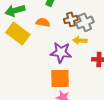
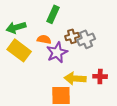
yellow arrow: (80, 40) -> (75, 78), moved, size x1.5
purple star: (61, 52) -> (57, 52), moved, turned -30

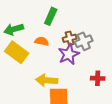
purple star: (57, 52) -> (69, 54), moved
yellow arrow: (75, 78) -> (47, 80), moved

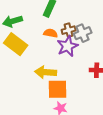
orange semicircle: (42, 41) -> (51, 33), moved

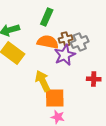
orange semicircle: (51, 33) -> (48, 42), size x1.5
yellow arrow: (46, 72) -> (43, 81), turned 60

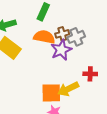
yellow arrow: (43, 81) -> (68, 89), moved, turned -90

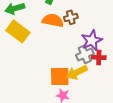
gray cross: (76, 37) -> (85, 54), moved
purple star: (61, 50) -> (92, 40), moved

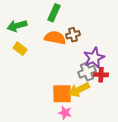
yellow rectangle: (18, 31) -> (20, 49), size x0.6

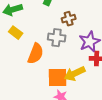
orange semicircle: (55, 38) -> (36, 54), moved, turned 100
gray cross: (87, 72) -> (57, 38), moved, turned 30

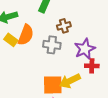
orange semicircle: (36, 54) -> (26, 35), moved

